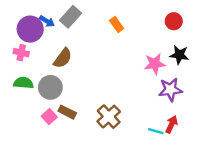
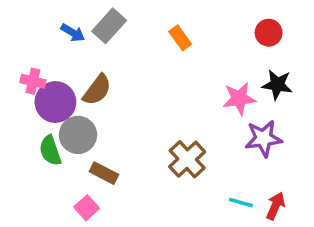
purple circle: (30, 29) -> (55, 102), moved
green semicircle: (23, 83) -> (50, 151), moved, turned -114
pink square: (49, 117) -> (87, 208), moved
brown cross: (109, 117) -> (187, 159), moved
red arrow: (171, 124) -> (276, 206), moved

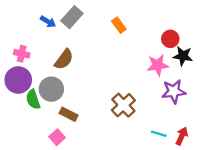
red circle: (269, 33) -> (170, 39), moved
purple circle: (55, 102) -> (18, 80), moved

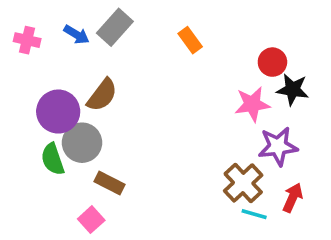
pink cross: (22, 54) -> (27, 40), moved
purple circle: (18, 80) -> (58, 112), moved
brown cross: (123, 105) -> (243, 183), moved
red arrow: (182, 136) -> (293, 198), moved

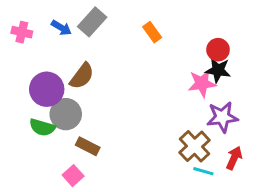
black star: (293, 90) -> (218, 70), moved
green semicircle: (53, 159) -> (42, 127), turned -55

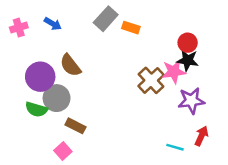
gray rectangle: (92, 22) -> (106, 19), moved
pink cross: (22, 32) -> (19, 28), turned -30
orange rectangle: (152, 32) -> (131, 28), turned -36
brown semicircle: (82, 76) -> (70, 65), turned 105
brown cross: (195, 146) -> (151, 80), moved

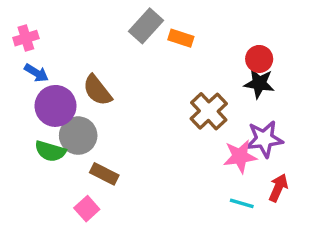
blue arrow: (53, 24) -> (36, 73), moved
pink star: (174, 72) -> (240, 156), moved

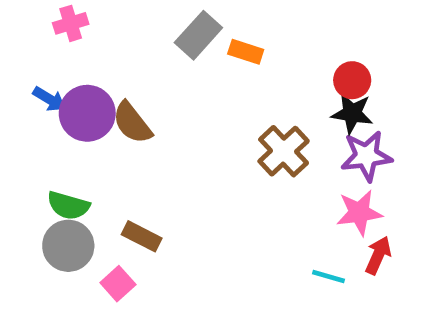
pink cross: (26, 38) -> (71, 23), moved
purple circle: (56, 106) -> (87, 113), moved
gray circle: (78, 136) -> (68, 246), moved
purple star: (264, 139) -> (366, 156), moved
pink star: (240, 156) -> (359, 213), moved

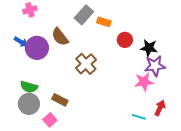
red circle: (352, 80) -> (125, 40), moved
brown semicircle: (132, 123) -> (60, 37), moved
brown cross: (284, 151) -> (86, 64), moved
pink star: (359, 213) -> (144, 82), moved

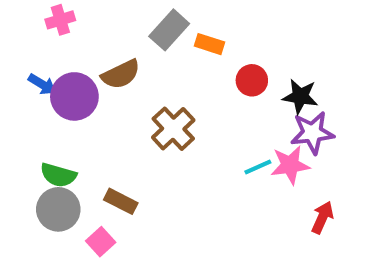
brown semicircle: (60, 37) -> (121, 74), turned -78
cyan line: (139, 117) -> (258, 167), moved, turned -40

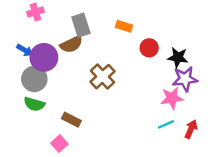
gray rectangle: (169, 30) -> (81, 25), moved, turned -60
cyan line: (258, 167) -> (166, 124), moved
gray circle: (58, 209) -> (34, 79), moved

